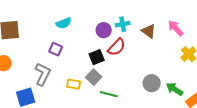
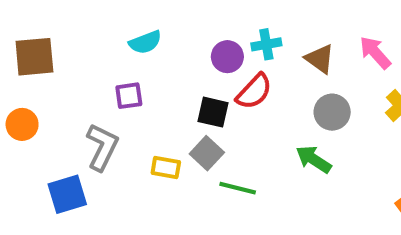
purple square: (56, 49) -> (129, 96), turned -32
black square: (97, 57) -> (213, 112), turned 35
gray circle: (152, 83) -> (332, 112), moved
green arrow: (175, 89) -> (314, 159), moved

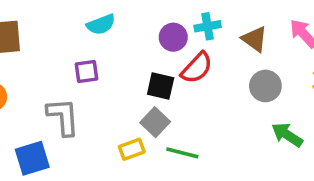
gray L-shape: (102, 147) -> (63, 117), turned -30
green arrow: (314, 159) -> (287, 135), moved
yellow rectangle: (166, 168) -> (132, 149), moved, turned -30

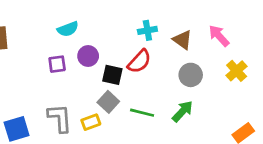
purple circle: (173, 37) -> (88, 56), moved
gray L-shape: (63, 117) -> (60, 118), moved
green arrow: (287, 135) -> (183, 111), moved, turned 100
green line: (182, 153) -> (142, 113), moved

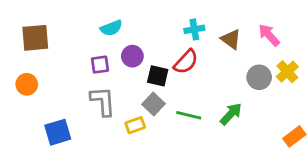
gray circle: (191, 75) -> (259, 77), moved
gray L-shape: (60, 118) -> (103, 101), moved

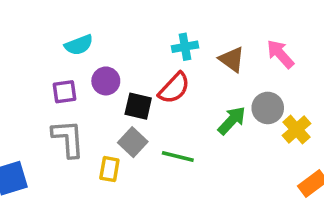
yellow cross: (287, 72) -> (296, 130), moved
green arrow: (231, 114) -> (232, 121), moved
yellow rectangle: (135, 125) -> (109, 169), turned -60

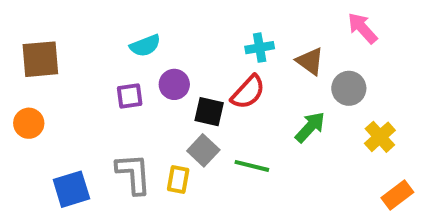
pink arrow: (280, 54) -> (362, 28), moved
gray circle: (268, 108) -> (349, 88), moved
gray L-shape: (68, 139) -> (134, 174), moved

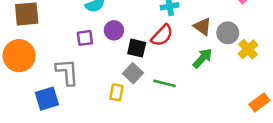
brown triangle: (310, 61) -> (202, 27), moved
orange circle: (29, 123) -> (19, 56), size x1.6
yellow cross: (380, 137) -> (248, 49), moved
gray L-shape: (134, 174) -> (67, 72), moved

